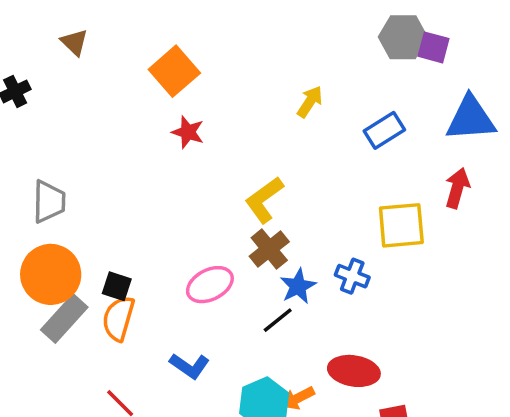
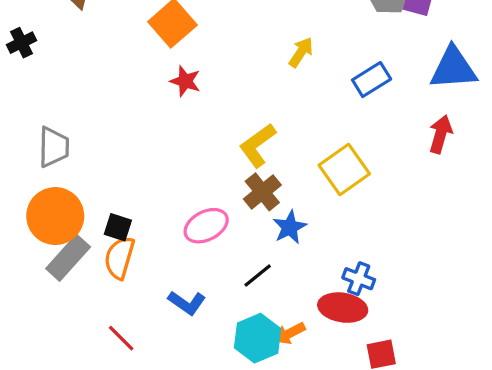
yellow square: (401, 225) -> (344, 169), moved, turned -30
blue cross: (352, 276) -> (359, 279), moved
black line: (278, 320) -> (258, 275), moved

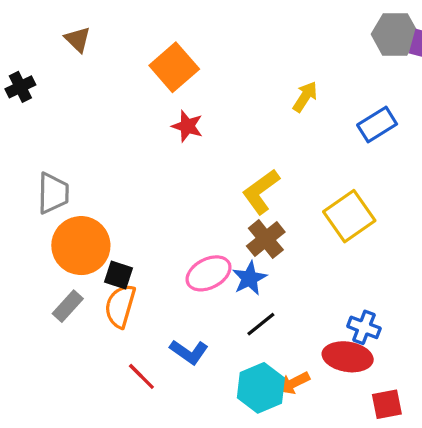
orange circle: (55, 216) -> (81, 246), moved
blue star: (290, 227) -> (249, 278), moved
gray rectangle: (68, 258) -> (68, 306), size x0.7
red line: (121, 338) -> (141, 376), moved

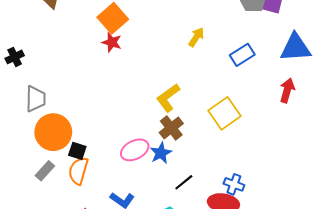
black cross: (20, 87) -> (15, 57), moved
red star: (187, 126) -> (112, 42), moved
black line: (261, 324) -> (184, 182), moved

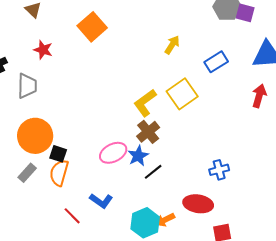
red star: (112, 42) -> (43, 50), moved
gray trapezoid: (36, 99) -> (27, 86), moved
yellow square: (225, 113) -> (182, 94), moved
black line: (184, 182) -> (153, 172), moved
blue cross: (234, 184) -> (219, 170), moved, turned -36

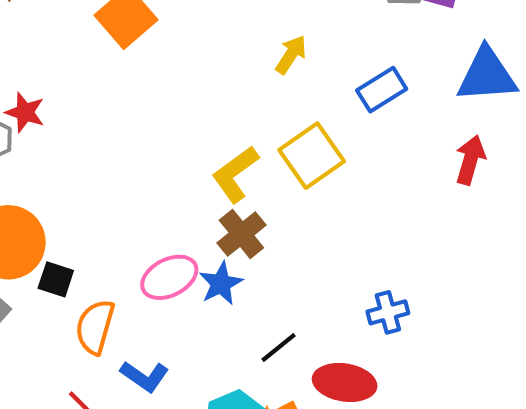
red star: (43, 50) -> (25, 112), moved
black line: (153, 172) -> (279, 347), moved
orange semicircle: (59, 173) -> (95, 327), moved

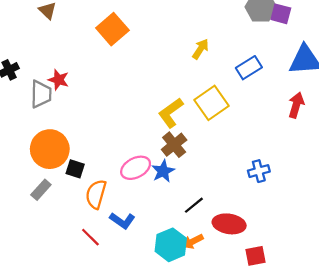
blue cross: (388, 312) -> (259, 171), moved

